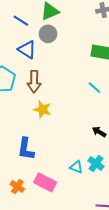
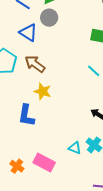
brown arrow: (34, 82) -> (35, 64), turned 125
blue L-shape: (26, 149) -> (26, 116), moved

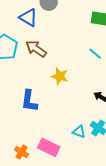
yellow star: (43, 91) -> (60, 76), moved

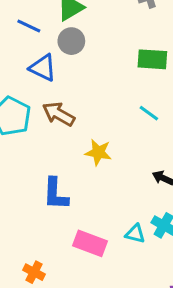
pink rectangle: (49, 147) -> (90, 243), moved
orange cross: (22, 152) -> (34, 272), moved

